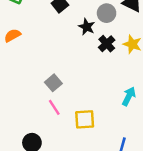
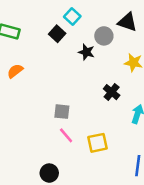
black cross: (107, 44) -> (112, 92), moved
gray square: (53, 83) -> (62, 112), turned -35

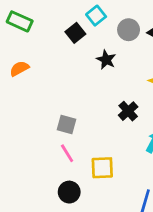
gray circle: (104, 36) -> (129, 30), moved
black circle: (49, 173) -> (69, 192), moved

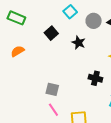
black square: (75, 33) -> (51, 33), moved
black cross: (128, 111) -> (95, 78), turned -32

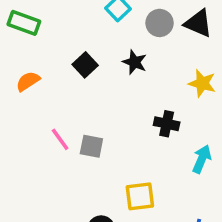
black square: (51, 33) -> (85, 65), moved
pink line: (53, 110) -> (60, 139), moved

